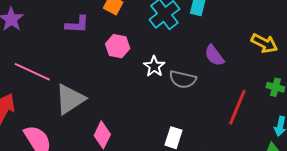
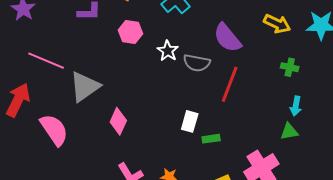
purple semicircle: (214, 56) -> (227, 38), size x1.4
red line: (237, 107) -> (230, 84), moved

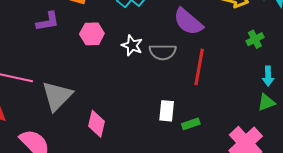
green cross: (290, 67) -> (255, 39), turned -30

